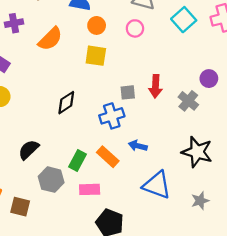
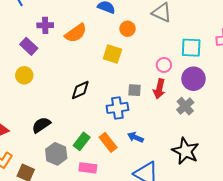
cyan square: (184, 20) -> (191, 48), moved, turned 35
purple cross: (14, 23) -> (45, 25), moved
orange circle: (97, 25) -> (128, 29), moved
pink circle: (135, 28) -> (164, 65), moved
purple circle: (209, 79) -> (193, 79), moved, size x1.5

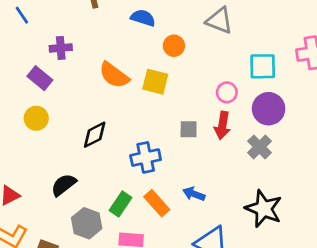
orange semicircle: (76, 33) -> (114, 75), moved, turned 75
black diamond: (80, 90) -> (95, 135), moved
blue cross: (117, 108) -> (146, 157), moved

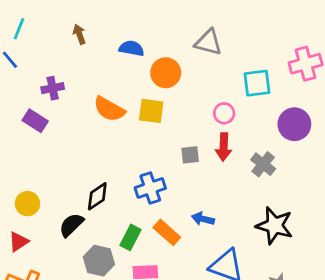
orange circle: (174, 46) -> (166, 73), size x1.4
purple circle: (269, 109) -> (294, 124), moved
yellow circle: (36, 118) -> (27, 204), moved
black diamond: (95, 135) -> (97, 196), moved

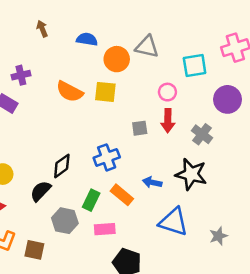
gray triangle: (208, 42) -> (147, 47), moved
black star: (274, 226) -> (191, 174), moved

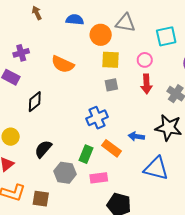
yellow square: (105, 92) -> (111, 60), moved
gray square: (140, 128) -> (111, 85), moved
black diamond: (62, 166) -> (35, 102), moved

